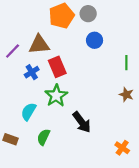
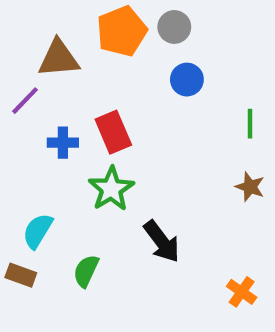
brown triangle: (39, 45) -> (59, 59), moved
blue cross: (32, 72) -> (63, 143), turned 32
cyan semicircle: (29, 112) -> (38, 231), moved

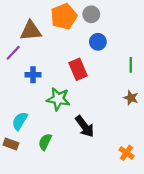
red rectangle: (113, 132) -> (78, 69), moved
green star: (111, 189) -> (58, 99), turned -30

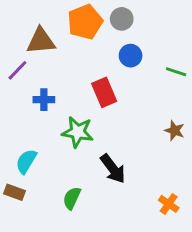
green line: (131, 65) -> (176, 72), moved, turned -72
green semicircle: (45, 142) -> (72, 198), moved

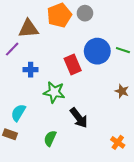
blue circle: (131, 56) -> (97, 51), moved, size x1.6

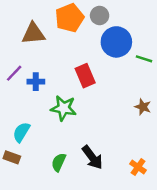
purple line: (12, 49) -> (14, 73), moved
blue circle: (97, 51) -> (116, 42), moved
black arrow: (79, 118) -> (92, 157), moved

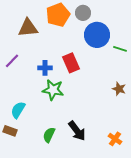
blue cross: (36, 82) -> (45, 68), moved

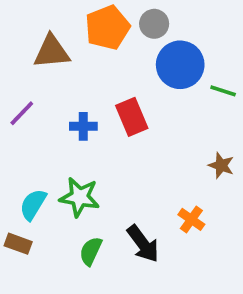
green star: (53, 90) -> (80, 197), moved
orange cross: (115, 139) -> (191, 219), moved

